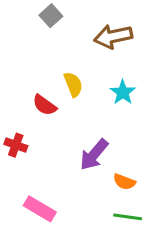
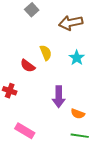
purple arrow: (94, 155) -> (59, 97), turned -40

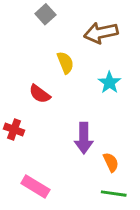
yellow semicircle: (46, 53) -> (65, 63), moved
orange semicircle: (78, 114) -> (111, 162), turned -136

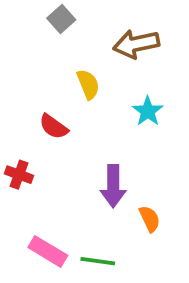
green line: (114, 194) -> (98, 261), moved

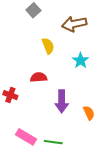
red semicircle: (54, 127) -> (39, 77), moved, turned 140
orange semicircle: (150, 219) -> (89, 113), moved

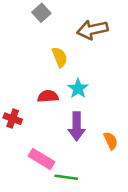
cyan star: (81, 61) -> (78, 88), moved
pink rectangle: (26, 137) -> (41, 159), moved

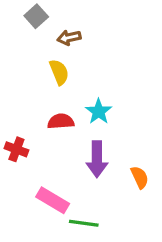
gray square: (41, 13) -> (36, 16), moved
brown arrow: (92, 30) -> (69, 38), moved, size x0.6
yellow semicircle: (60, 57) -> (59, 72), moved

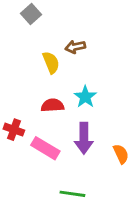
brown arrow: (69, 38) -> (75, 47), moved
pink rectangle: (53, 200) -> (45, 148), moved

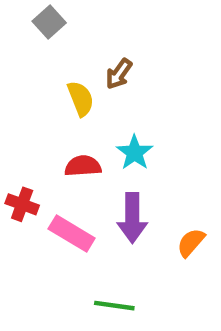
brown arrow: (75, 47) -> (119, 74), turned -42
orange semicircle: (121, 154) -> (191, 243), turned -114

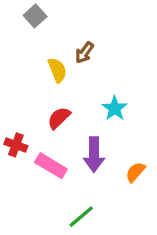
cyan star: (135, 153) -> (115, 108), moved
red semicircle: (83, 166) -> (59, 118), turned -40
green line: (114, 306) -> (81, 217), turned -48

